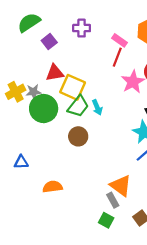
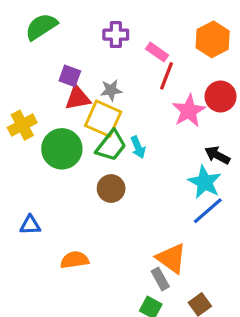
pink rectangle: (120, 40) -> (157, 52), moved
purple square: (49, 41) -> (70, 76), moved, turned -32
gray star: (34, 92) -> (111, 90), moved

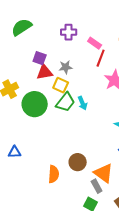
yellow square: (103, 119) -> (61, 85), size x0.7
brown circle: (111, 188) -> (78, 162), moved
orange semicircle: (75, 260) -> (54, 174), moved, turned 102

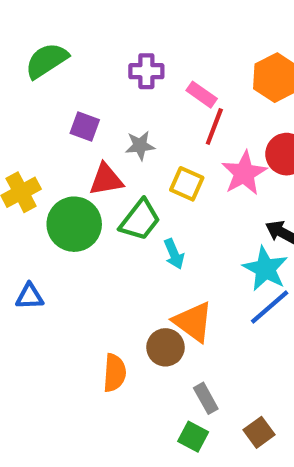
red triangle: (45, 72) -> (106, 180), moved
yellow square: (61, 85) -> (187, 184), moved
cyan arrow: (83, 103) -> (174, 254), moved
blue triangle: (15, 152) -> (30, 296), moved
orange triangle: (104, 173) -> (193, 322), moved

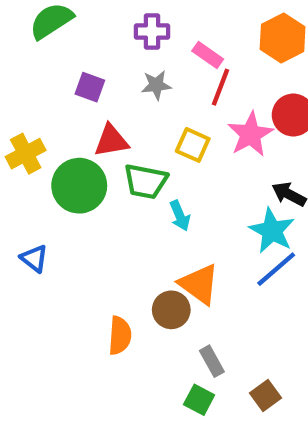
gray star: (140, 146) -> (156, 85), moved
green trapezoid: (140, 220) -> (146, 181), turned 63
blue triangle: (30, 296) -> (34, 258), turned 40

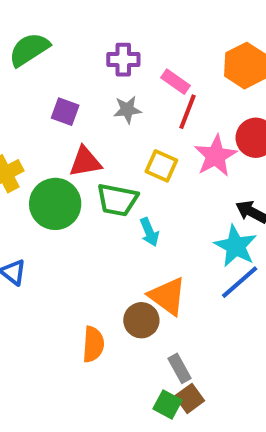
brown square: (265, 395) -> (190, 398), moved

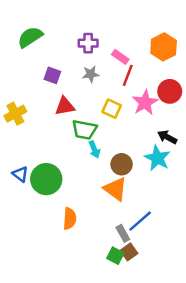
green circle: (55, 204) -> (46, 179), moved
cyan arrow: (149, 232) -> (94, 149), moved
blue line: (240, 282) -> (140, 221), moved
brown circle: (141, 320) -> (122, 164), moved

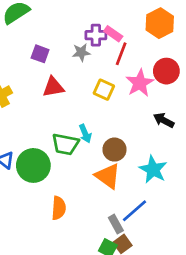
purple cross: (88, 43) -> (96, 35), moved
green trapezoid: (85, 130) -> (65, 144), moved
cyan star: (157, 158) -> (153, 169), moved

